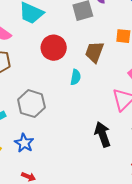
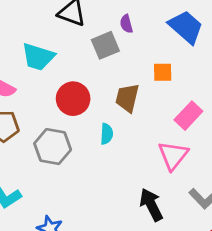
gray hexagon: (31, 104) -> (53, 147), moved

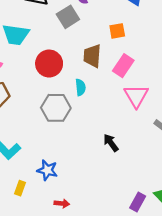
pink rectangle: (188, 116) -> (123, 66), moved
gray hexagon: (53, 147) -> (56, 108), moved
black arrow: (151, 205) -> (111, 143), moved, size x0.7

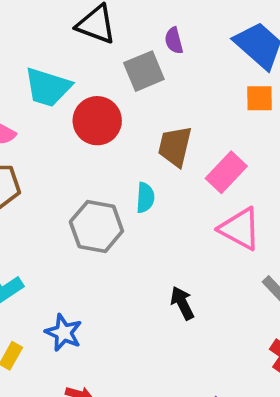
orange square: (117, 31) -> (259, 98), moved
red circle: (49, 64) -> (97, 121), moved
pink triangle: (136, 96) -> (240, 229), turned -40

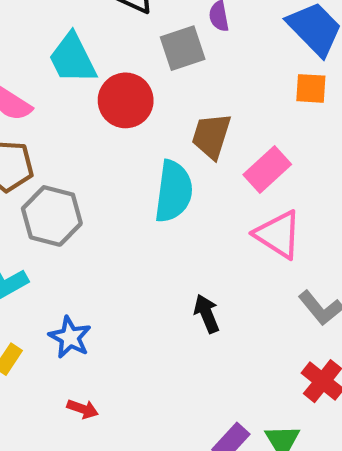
cyan trapezoid: (48, 87) -> (72, 58), turned 42
cyan semicircle: (145, 198) -> (174, 191), size x1.8
gray hexagon: (96, 226) -> (52, 216), moved

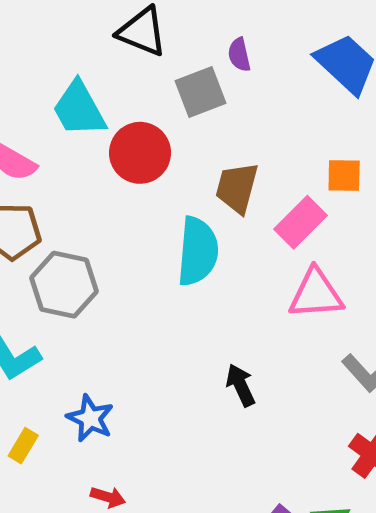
orange square: (311, 88) -> (344, 175), moved
pink triangle: (278, 234) -> (316, 294), turned -34

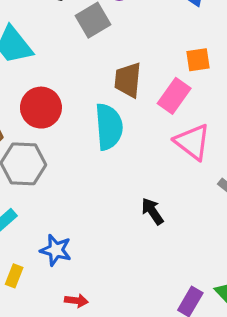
red circle: (140, 153) -> (41, 108), moved
pink triangle: (316, 294) -> (192, 142), turned 51

